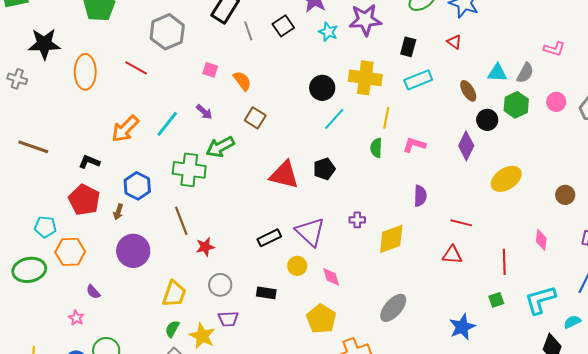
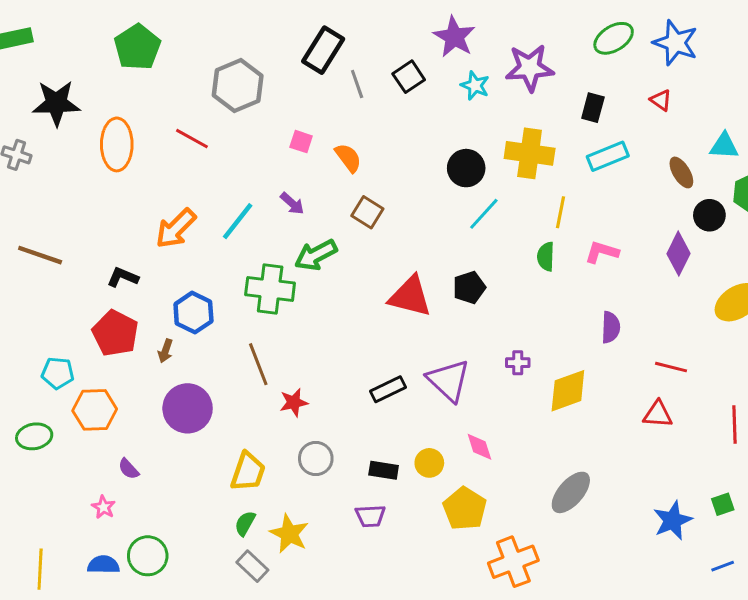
yellow circle: (297, 266) -> (429, 463), moved
green ellipse: (29, 270) -> (34, 436), size x0.7
green square: (496, 300) -> (723, 504), moved
purple trapezoid: (228, 319) -> (370, 516), moved

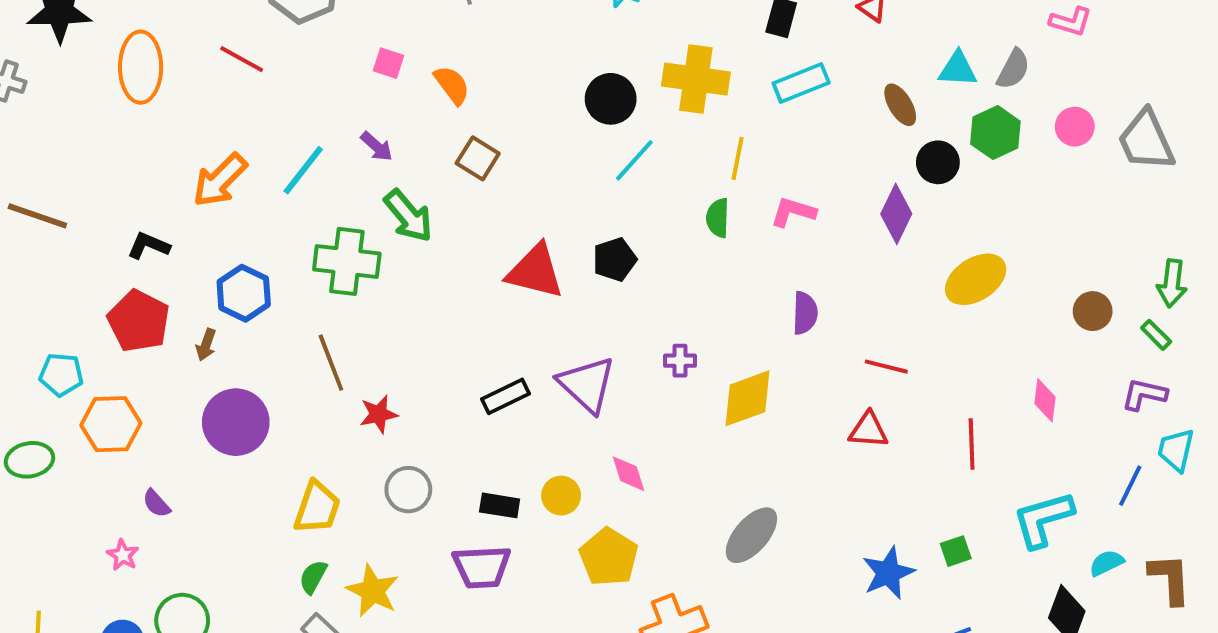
green arrow: (316, 255) -> (408, 216), turned -102
purple trapezoid: (370, 516) -> (482, 567), size x1.4

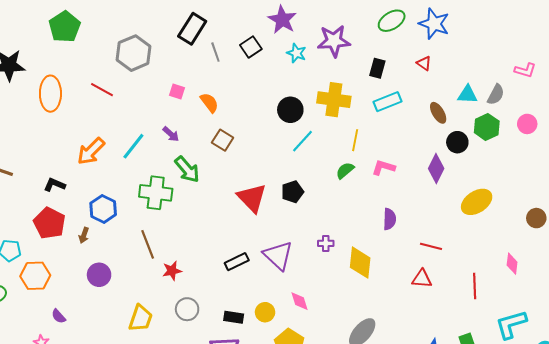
green semicircle: (718, 218) -> (345, 171), turned 48
red triangle: (535, 271) -> (252, 198), turned 32
yellow diamond: (747, 398) -> (360, 263), turned -64
purple circle: (236, 422) -> (99, 275), size x0.7

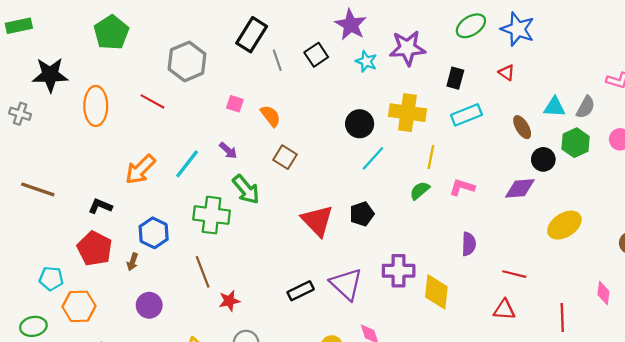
purple diamond: (436, 168) -> (520, 188), turned 60
purple cross: (326, 243) -> (399, 271), size x1.8

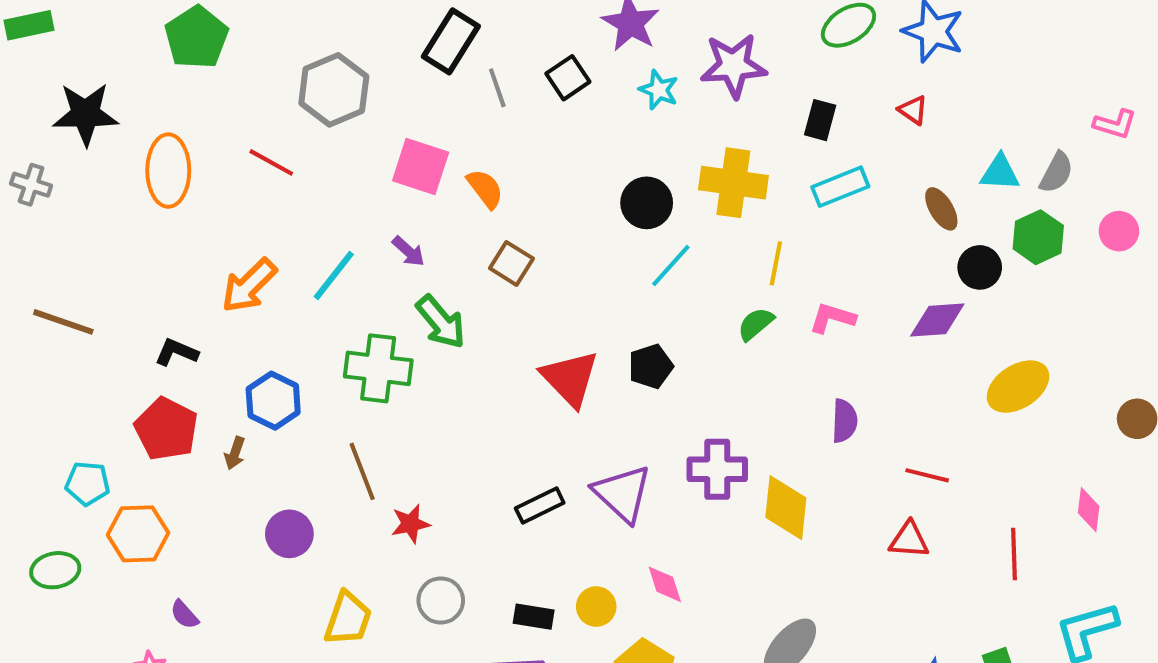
pink square: (235, 104) -> (421, 167), size x1.8
purple circle: (149, 305) -> (289, 534), moved

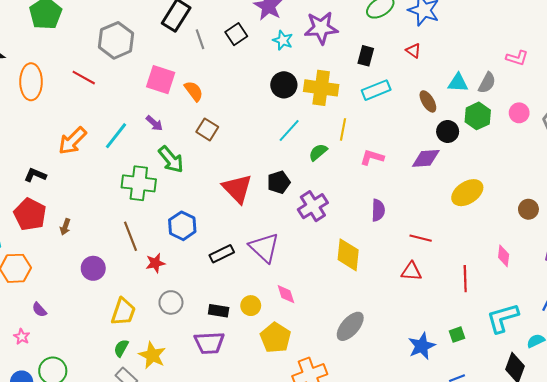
black circle: (647, 203) -> (284, 85), moved
green semicircle: (756, 324) -> (318, 152), moved
blue hexagon: (273, 401) -> (182, 226), moved
purple cross: (717, 469) -> (313, 206), moved, turned -32

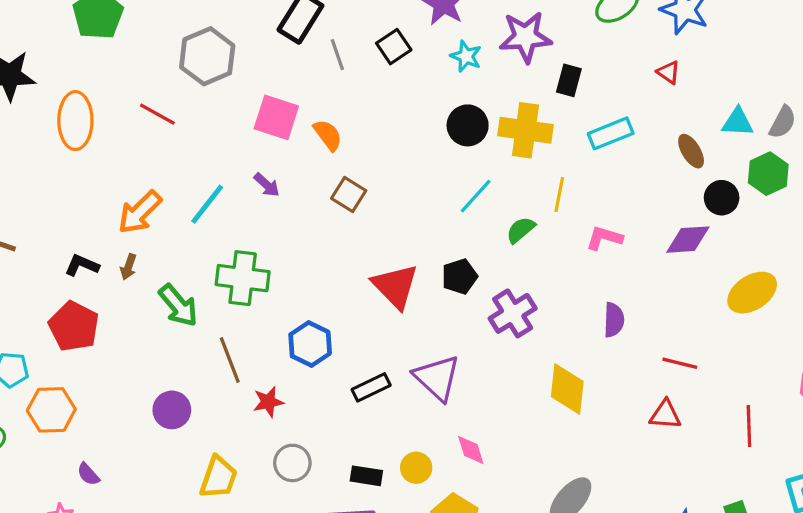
black rectangle: (366, 56) -> (569, 80), moved
green arrow: (171, 159) -> (178, 305), moved
brown arrow: (65, 227) -> (128, 267), moved

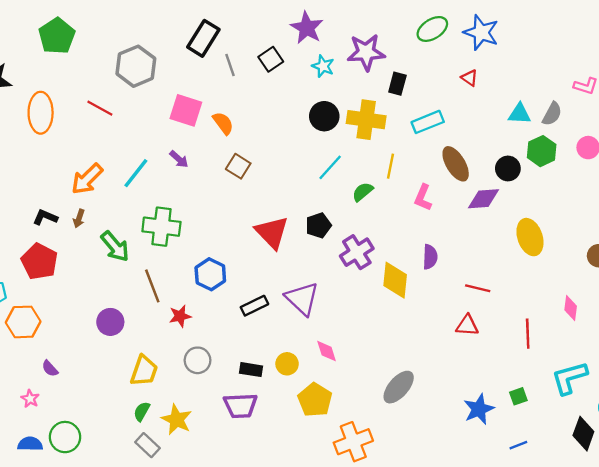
brown ellipse: (691, 151) -> (456, 164), moved, size x1.4
pink L-shape: (604, 238) -> (423, 198), turned -84
yellow ellipse: (752, 293) -> (530, 237), turned -76
yellow diamond: (567, 389) -> (395, 280), moved

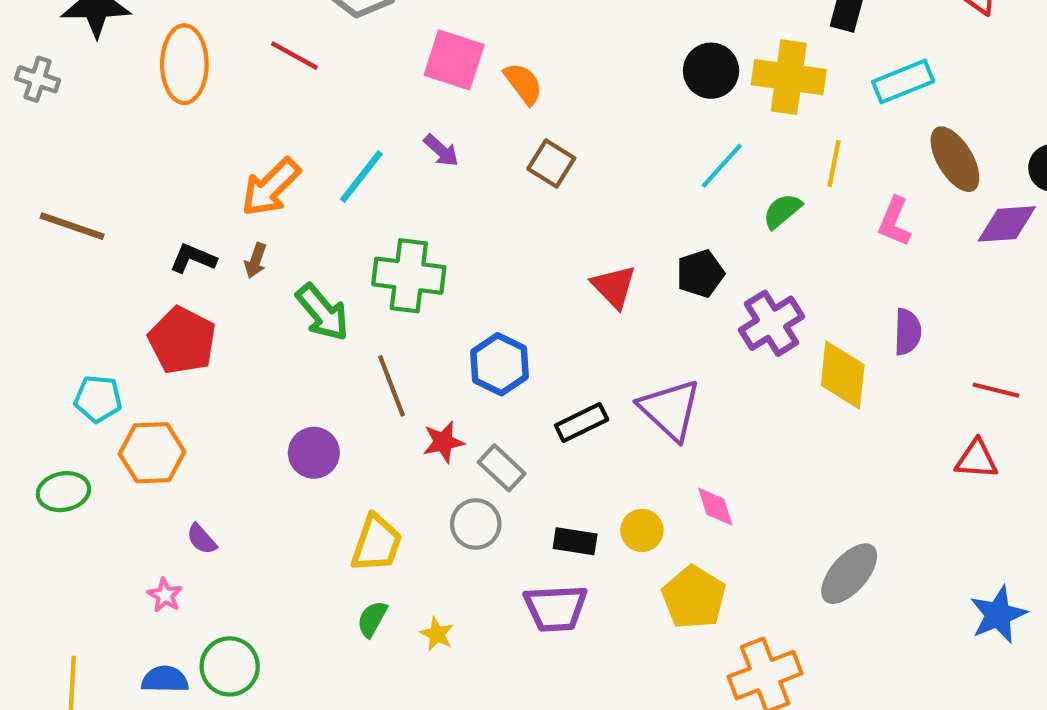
red triangle: (272, 232) -> (614, 287), size x0.7
yellow star: (177, 420) -> (437, 634), size x0.6
gray rectangle: (148, 445) -> (502, 468), moved

